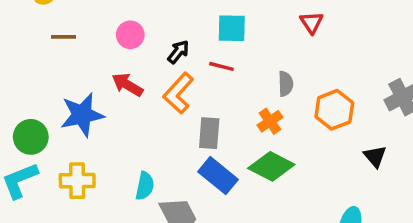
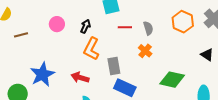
red line: (221, 66) -> (125, 27), moved
red arrow: (127, 85) -> (80, 78), moved
orange hexagon: (334, 110) -> (183, 22), moved
green diamond: (271, 166) -> (172, 80), moved

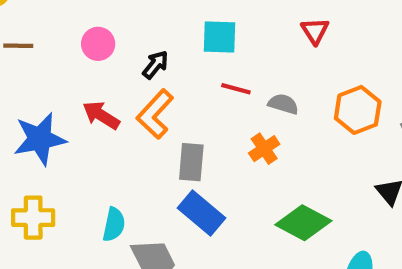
gray semicircle: (148, 28) -> (283, 104), turned -72
red arrow: (80, 78) -> (101, 115), moved

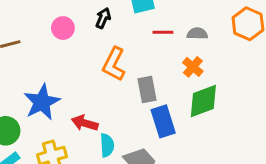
black arrow: (155, 65) -> (103, 18), moved
red arrow: (101, 115) -> (85, 123), moved
blue rectangle: (202, 213) -> (163, 121), turned 48
green diamond: (303, 223) -> (203, 101), moved, turned -33

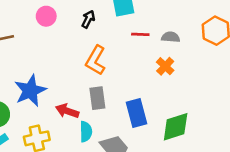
pink circle: (63, 28) -> (46, 16), moved
gray rectangle: (147, 89) -> (97, 98), moved
green diamond: (203, 101) -> (176, 127), moved

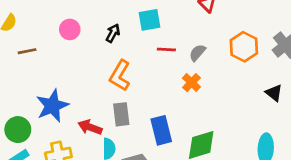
gray semicircle: (171, 37) -> (197, 53), turned -54

